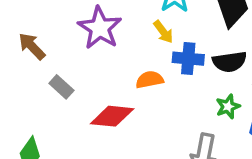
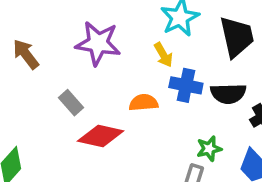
purple star: (100, 28) -> (98, 43), turned -30
gray rectangle: (61, 87) -> (71, 103), moved
green star: (228, 106) -> (209, 149), moved

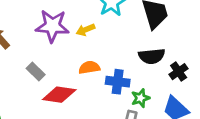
yellow arrow: (163, 55) -> (85, 30), moved, turned 102
blue cross: (186, 85) -> (118, 82), moved

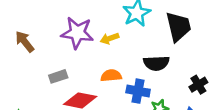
black semicircle: (152, 56) -> (156, 63), moved
gray rectangle: (36, 71) -> (58, 76), turned -66

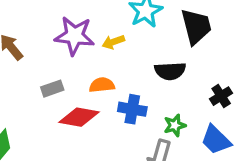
orange semicircle: (111, 76) -> (102, 85), moved
blue cross: (138, 91) -> (132, 109), moved

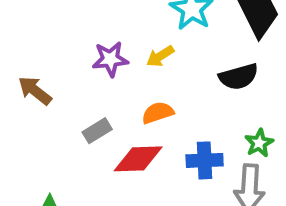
purple star: (74, 36) -> (110, 59), size x0.7
blue cross: (132, 109) -> (205, 160), moved

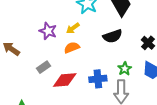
purple star: (110, 59) -> (48, 31), turned 30
orange semicircle: (158, 113) -> (72, 48), moved

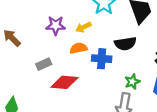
purple star: (48, 31) -> (56, 25), turned -30
blue cross: (98, 79) -> (102, 59), moved

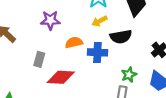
yellow arrow: (83, 27) -> (100, 21), moved
gray rectangle: (44, 64) -> (39, 59), turned -48

